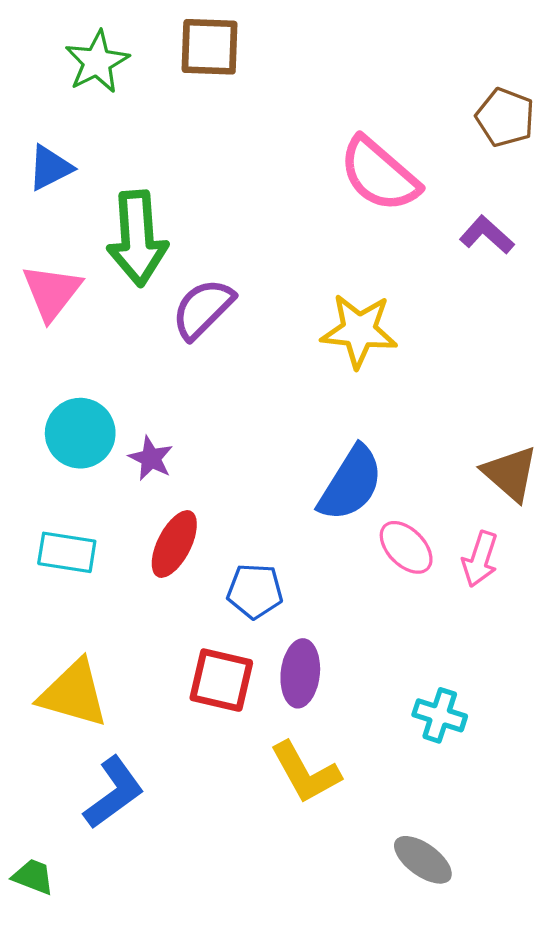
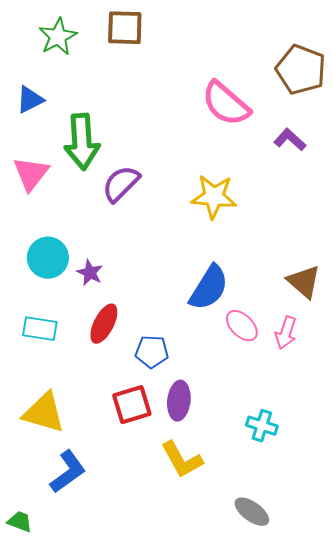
brown pentagon: (505, 117) -> (301, 70), size x1.4
red square: (221, 680) -> (132, 405), turned -30

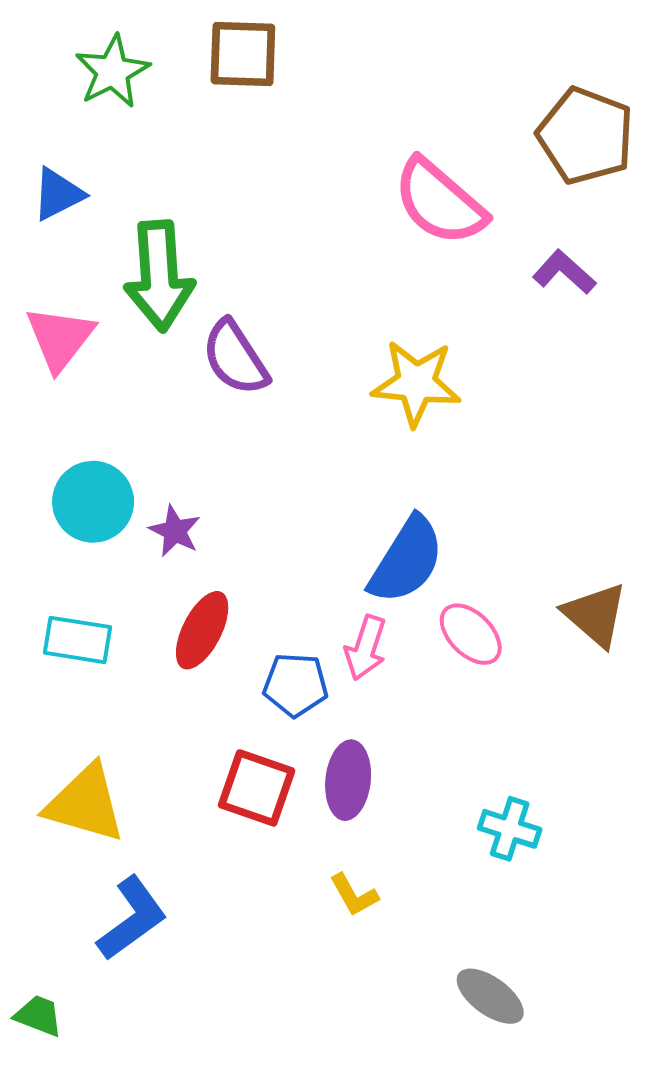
purple semicircle: (121, 184) -> (235, 358), turned -78
brown triangle: (304, 282) -> (595, 615), moved
pink arrow: (286, 333) -> (366, 648), moved
red square: (132, 405) -> (257, 788), turned 36
yellow L-shape: (182, 460) -> (354, 895), size x0.6

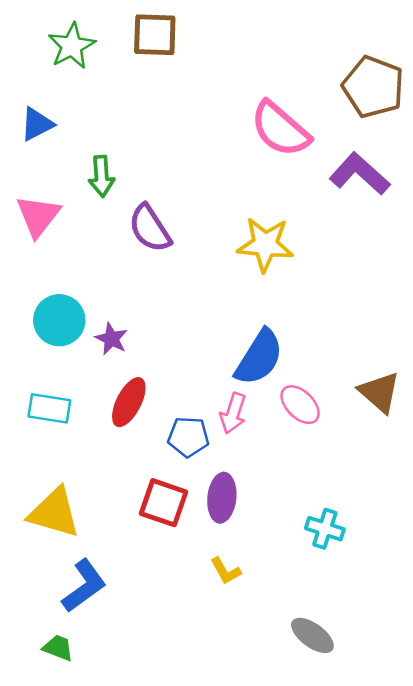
purple L-shape: (564, 272) -> (360, 174), size x1.5
green arrow: (159, 276) -> (101, 176), size x0.6
green trapezoid: (39, 1016) -> (58, 648), moved

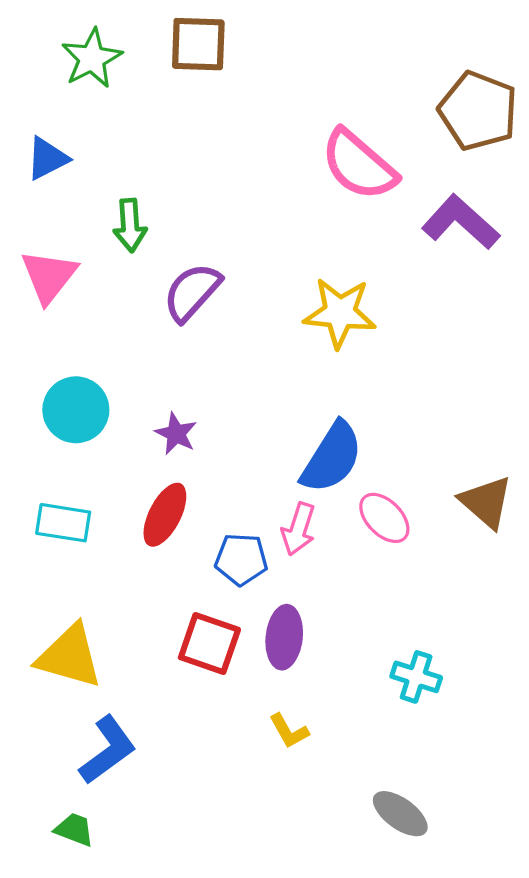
purple semicircle: (150, 228) -> (192, 292), turned 75
purple star: (111, 339) -> (176, 434), moved

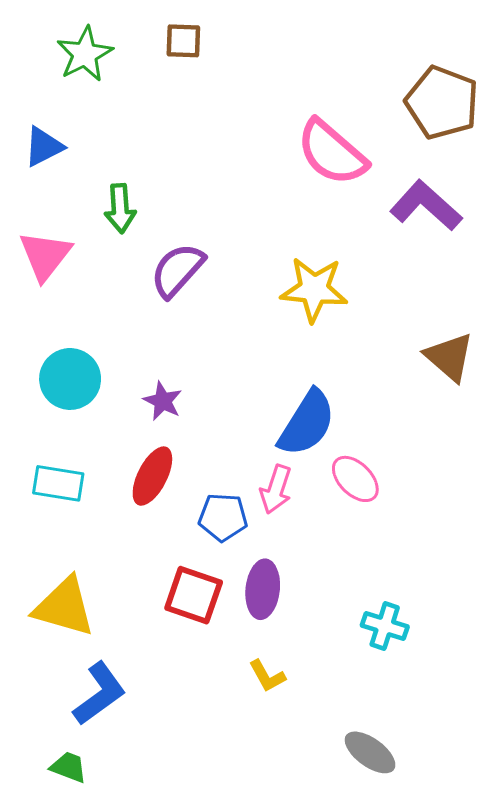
brown square: (198, 44) -> (183, 41), size x0.7
brown triangle: (486, 502) -> (449, 357), moved

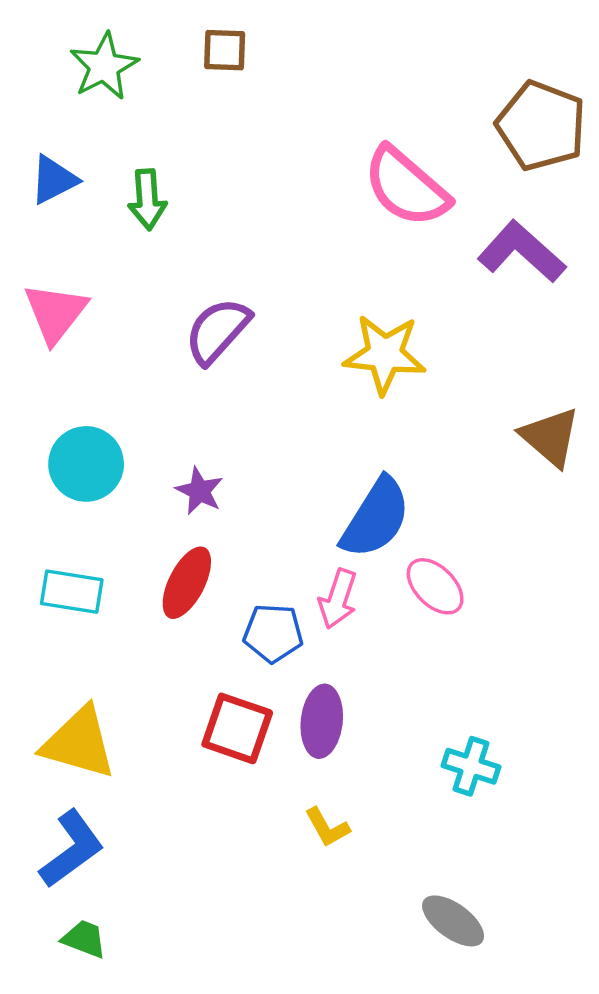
green arrow: (120, 208) -> (147, 199), moved
blue L-shape: (99, 694) -> (72, 849), moved

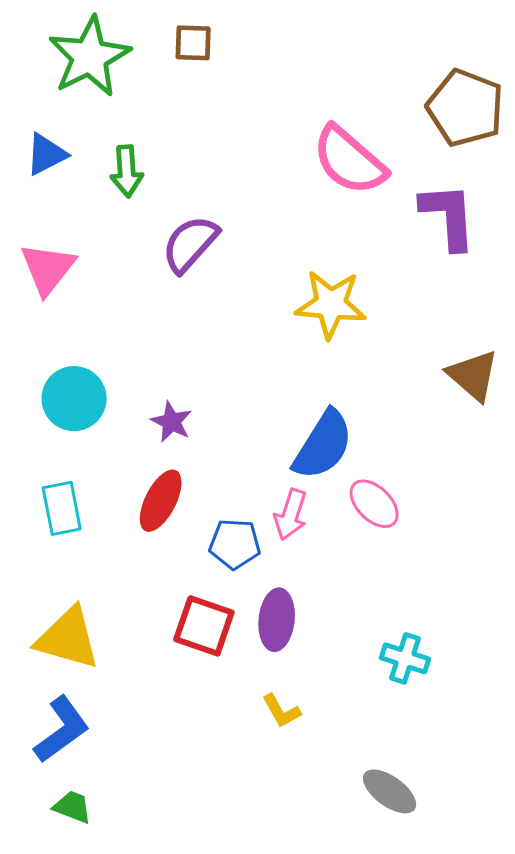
green star: (104, 66) -> (89, 57), size x1.4
purple L-shape: (521, 252) -> (448, 216), turned 44
purple semicircle: (217, 331) -> (190, 244), moved
cyan rectangle: (72, 592) -> (62, 508), turned 70

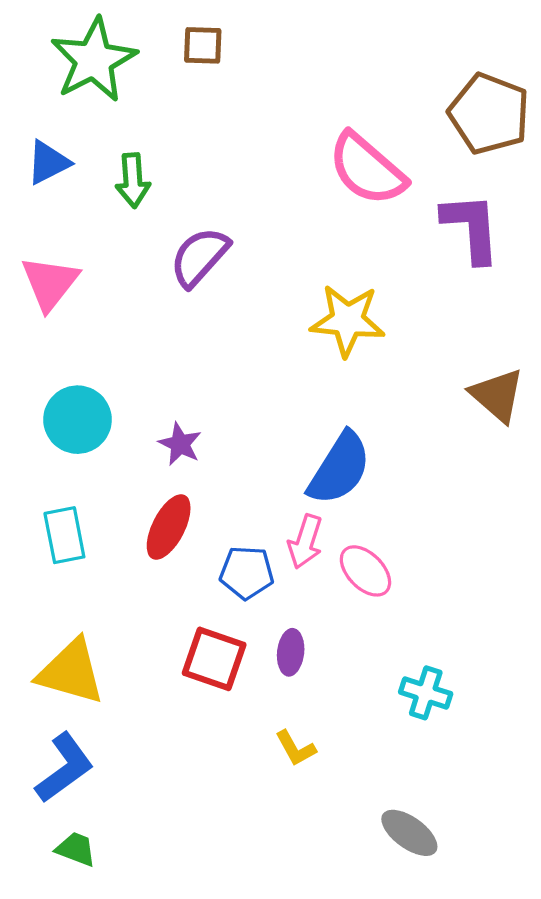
pink ellipse: (374, 504) -> (365, 571), moved
purple ellipse: (277, 620) -> (291, 652), size x0.7

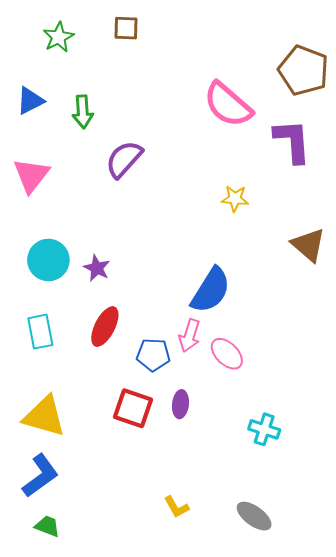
green star: (94, 60) -> (58, 37), size x0.6
yellow star: (348, 320) -> (235, 198), moved, size x0.6
purple star: (180, 444) -> (97, 268), moved
yellow L-shape: (296, 748) -> (176, 507), moved

